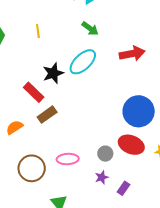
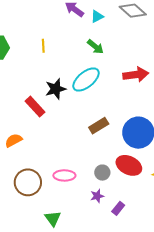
brown rectangle: (47, 115) -> (99, 126), moved

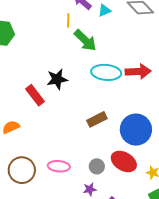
yellow line: (43, 46) -> (68, 20), moved
green arrow: (95, 47) -> (85, 40), moved, size x1.4
cyan ellipse: (86, 80) -> (106, 72), moved, turned 40

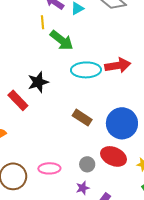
brown rectangle: (97, 119) -> (82, 118), turned 66

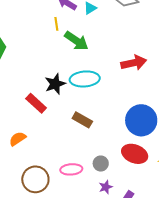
cyan ellipse: (86, 70) -> (85, 79), moved
brown rectangle: (82, 118) -> (82, 120), moved
gray circle: (87, 164) -> (101, 164), moved

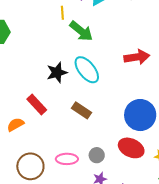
cyan ellipse: (85, 79) -> (87, 70), turned 52
red rectangle: (36, 103) -> (37, 105), moved

